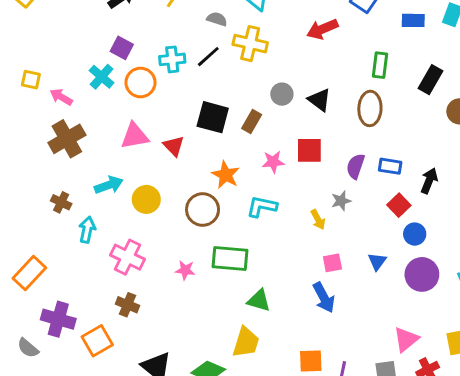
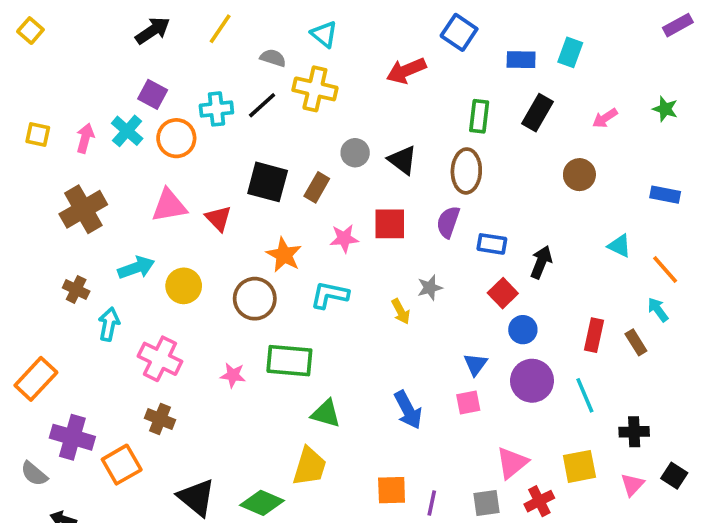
black rectangle: (431, 80) -> (537, 113), moved
pink arrow: (61, 97) -> (85, 138), moved, turned 75
purple semicircle: (356, 166) -> (448, 222), moved
pink square: (332, 263) -> (468, 403), moved

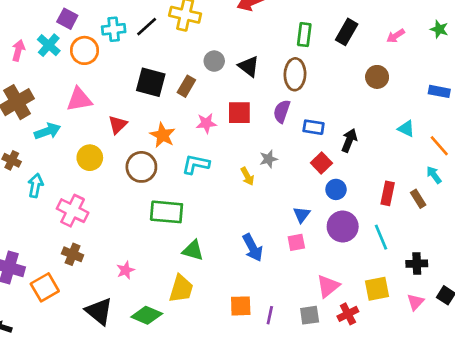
red triangle: (218, 218) -> (118, 125), moved, turned 30
cyan arrow: (136, 268) -> (47, 131), moved
pink star: (233, 375) -> (126, 270), moved, turned -30

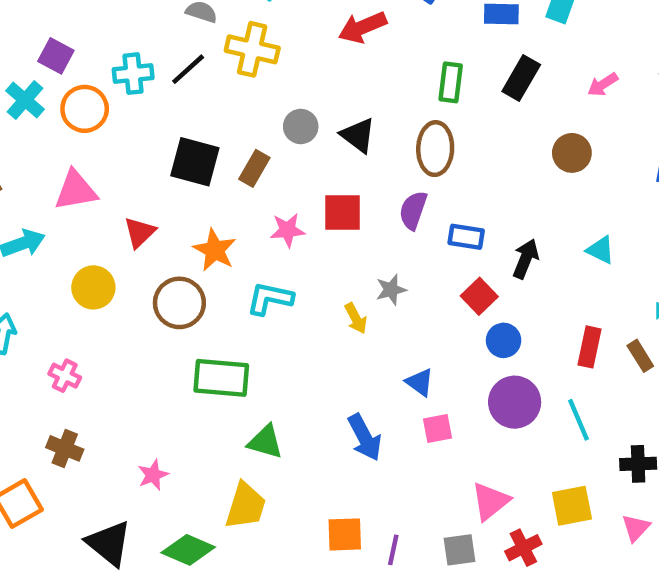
cyan triangle: (406, 129) -> (601, 250), moved
pink cross: (73, 211) -> (65, 376), size x0.6
blue triangle: (302, 215) -> (420, 382), moved, turned -30

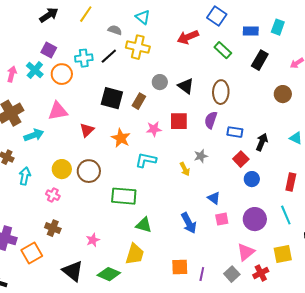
green rectangle: (451, 82) -> (223, 50), moved, turned -54
yellow circle: (93, 287) -> (62, 169), moved
brown circle: (179, 303) -> (89, 171), moved
purple circle: (515, 402) -> (255, 219), moved
gray square: (459, 550) -> (232, 274), turned -35

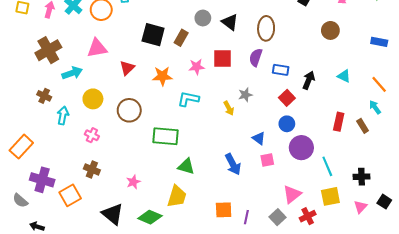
orange star: (121, 138) -> (162, 76), turned -30
yellow circle: (62, 169) -> (93, 99), moved
blue circle: (252, 179) -> (287, 124), moved
cyan line: (286, 215) -> (327, 166), moved
purple circle: (255, 219) -> (301, 148), moved

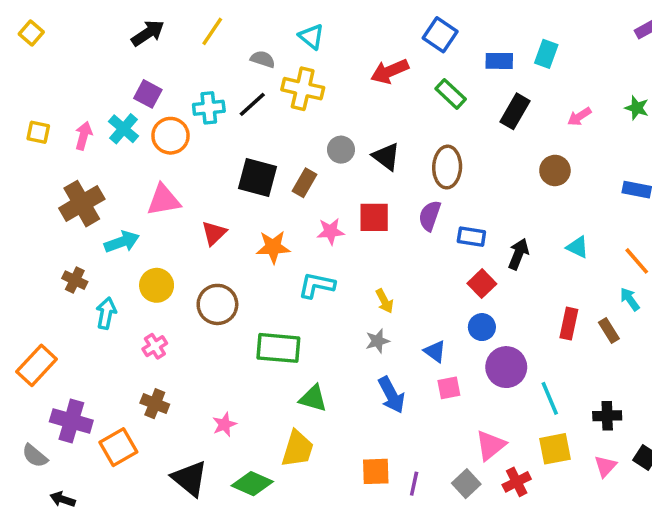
gray star: (245, 95) -> (378, 341), moved
pink cross: (92, 135) -> (155, 346), turned 32

